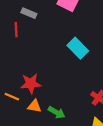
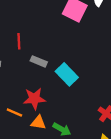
gray rectangle: (29, 13) -> (39, 61), moved
cyan rectangle: (78, 48) -> (67, 74), moved

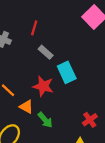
red star: (34, 99) -> (43, 86), moved

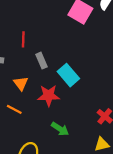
gray rectangle: (46, 52) -> (42, 61), turned 40
orange triangle: (26, 107) -> (21, 83), moved, turned 40

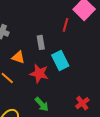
red line: (23, 39) -> (66, 25), moved
orange triangle: (21, 83) -> (18, 57), turned -48

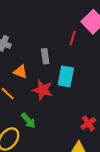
cyan rectangle: (60, 60) -> (66, 76), turned 36
green arrow: (42, 104) -> (28, 120), moved

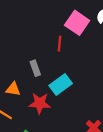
cyan rectangle: (66, 76) -> (61, 84), turned 54

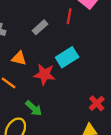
gray rectangle: (35, 68) -> (40, 27), moved, turned 63

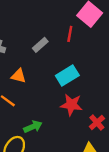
red star: (44, 74) -> (71, 105), moved
green arrow: (34, 108) -> (33, 127), turned -66

